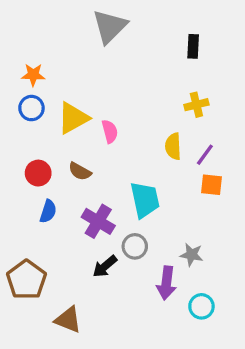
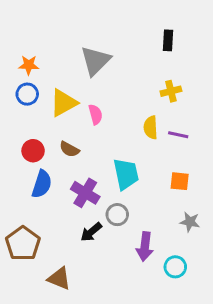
gray triangle: (110, 26) -> (95, 61), moved
purple line: (205, 155) -> (178, 135), turned 66
orange square: (211, 185) -> (180, 181), moved
blue semicircle: (48, 211) -> (42, 184), size x1.4
gray star: (191, 255) -> (190, 222), moved

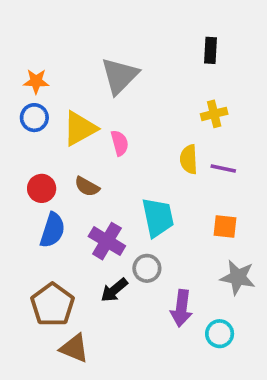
gray star: (190, 222) -> (238, 277), size x1.4
brown pentagon: (23, 244) -> (52, 305), moved

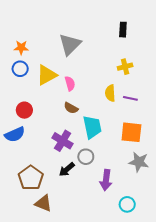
brown semicircle: (87, 187) -> (71, 108), moved
orange square: (225, 227) -> (131, 132), size x1.5
blue semicircle: (52, 230) -> (15, 134), moved, turned 48
cyan circle: (220, 334) -> (127, 204), moved

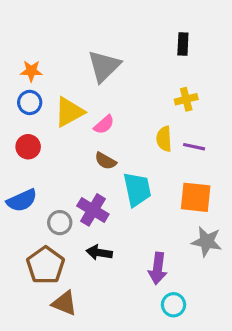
pink semicircle: (70, 84) -> (104, 125), turned 64
red circle: (24, 110) -> (28, 147), moved
gray circle: (86, 157) -> (60, 223), moved
black arrow: (67, 169) -> (99, 253), turned 49
cyan circle: (127, 204) -> (174, 305), moved

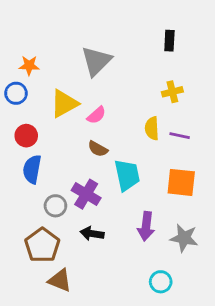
blue circle: (30, 102) -> (16, 93), moved
blue semicircle: (22, 200) -> (32, 169), moved, turned 124
gray star: (207, 242) -> (184, 238), moved
purple arrow: (158, 268) -> (146, 226), moved

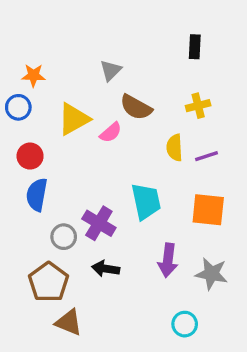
gray triangle: (96, 61) -> (111, 70), size x0.6
purple line: (180, 136) -> (206, 156), turned -30
brown semicircle: (98, 149) -> (136, 107), moved, size x1.4

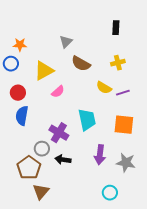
pink semicircle: (111, 133) -> (58, 92), moved
yellow semicircle: (175, 148) -> (104, 88), turned -56
gray circle: (64, 237) -> (42, 149), moved
brown triangle: (69, 322) -> (41, 192), turned 48

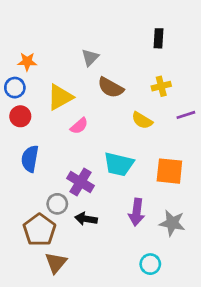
red circle: (18, 93) -> (20, 116), moved
purple line: (123, 93) -> (186, 115), moved
cyan trapezoid: (87, 120) -> (119, 164), turned 115

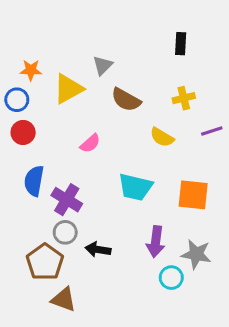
yellow triangle: (60, 97) -> (68, 89), moved
purple cross: (81, 182) -> (67, 200), moved
brown triangle: (56, 263) -> (64, 299), turned -50
cyan circle: (150, 264) -> (171, 278), moved

